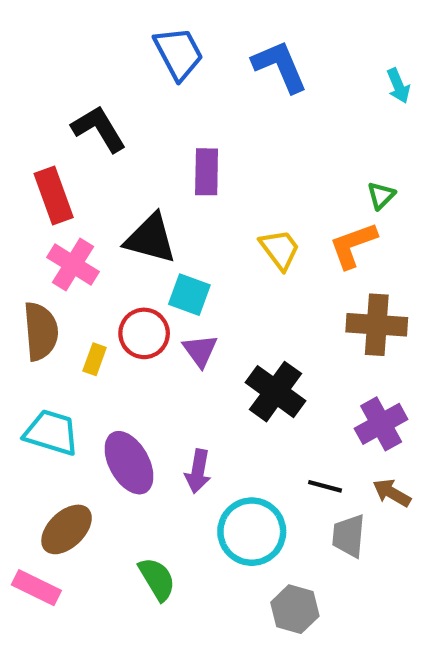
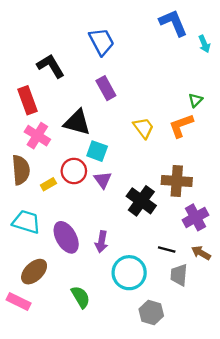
blue trapezoid: (179, 53) -> (101, 42), moved
blue L-shape: (280, 66) -> (173, 23), moved
purple rectangle: (207, 172) -> (106, 88), turned -30
brown cross: (377, 325) -> (177, 181), moved
yellow rectangle: (95, 359) -> (48, 184), turned 40

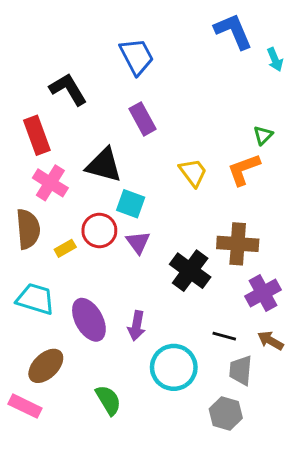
gray hexagon: (151, 313) -> (226, 413), moved

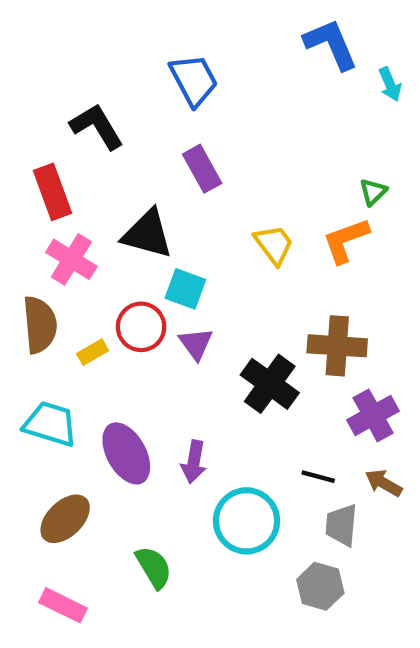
pink rectangle: (25, 406) -> (63, 605), moved

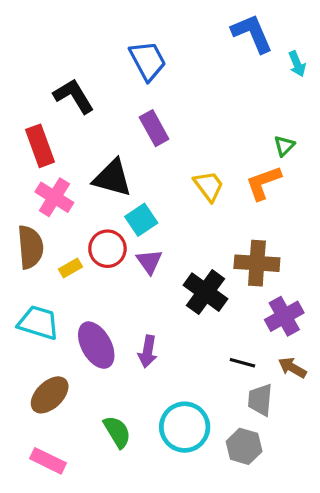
cyan square: (185, 289) -> (141, 220), turned 36
cyan circle: (247, 521) -> (185, 427), moved

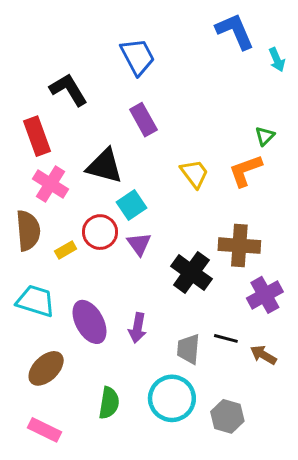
brown arrow: (292, 368) -> (263, 355), moved
gray trapezoid: (260, 400) -> (188, 349), moved
green semicircle: (117, 432) -> (109, 403), turned 40

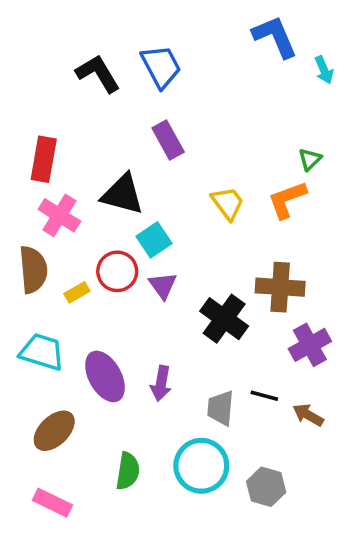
black L-shape: (69, 90) -> (98, 73), moved
red rectangle: (37, 136) -> (44, 159), turned 30

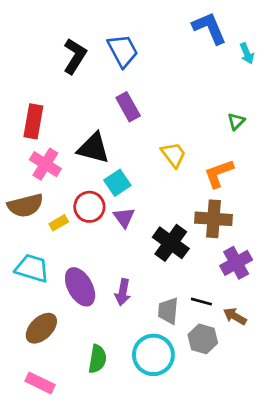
black L-shape: (98, 73) -> (75, 56), turned 63
orange L-shape: (287, 200) -> (219, 173), moved
brown semicircle: (33, 270) -> (25, 205), turned 81
gray hexagon: (266, 487) -> (203, 339), moved

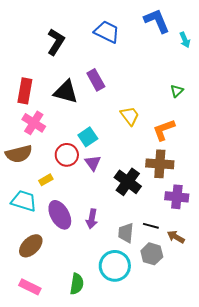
blue trapezoid: (123, 51) -> (107, 32), moved, turned -36
black triangle: (93, 148) -> (66, 92), moved
yellow rectangle: (59, 223) -> (46, 180), moved
purple cross: (236, 263) -> (177, 197), turned 35
green semicircle: (97, 359) -> (77, 284), moved

